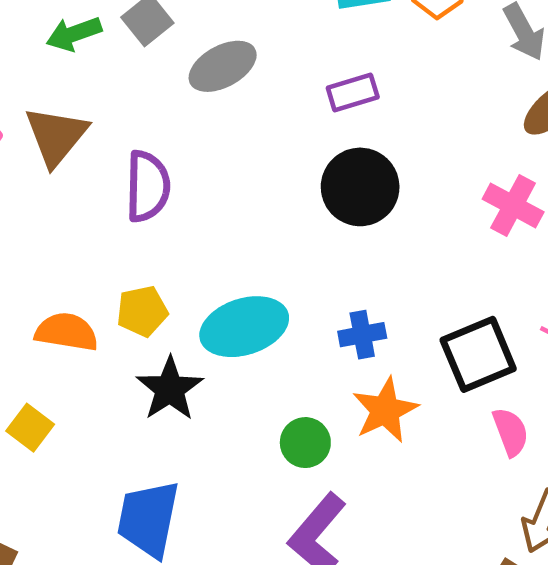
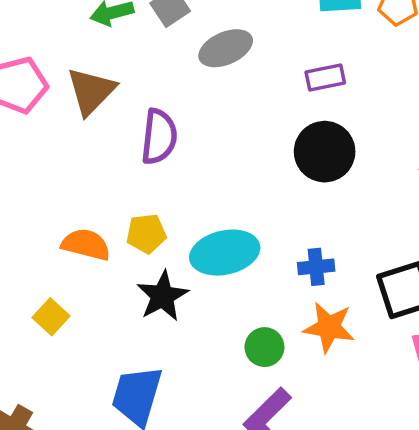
orange star: (385, 410) -> (329, 327), turned 30

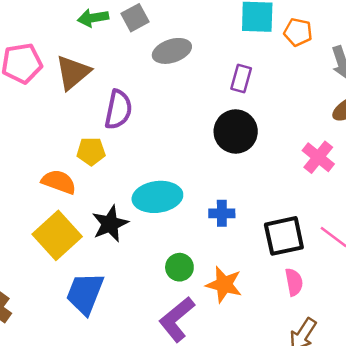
purple rectangle: (325, 77) -> (241, 79), turned -68
yellow pentagon: (146, 234) -> (91, 151), moved
yellow square: (51, 317) -> (57, 235), moved, size x1.8
orange star: (329, 327) -> (224, 285), moved

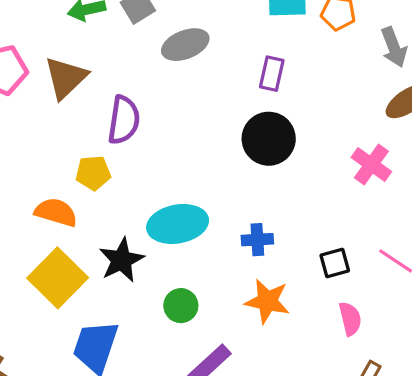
black square: (284, 236) -> (335, 263), size x0.6
green circle: (179, 267) -> (181, 306), moved
orange star: (224, 285) -> (267, 301), moved

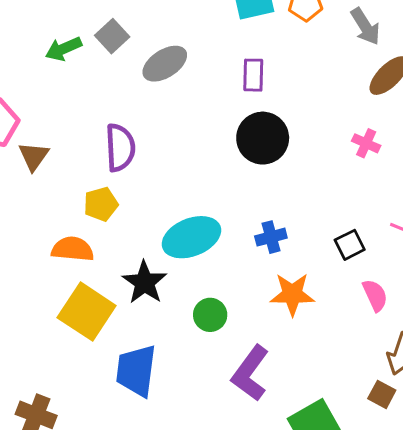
brown triangle: (66, 78) -> (34, 156), moved, size x0.7
pink cross: (371, 165) -> (366, 143), size x0.7

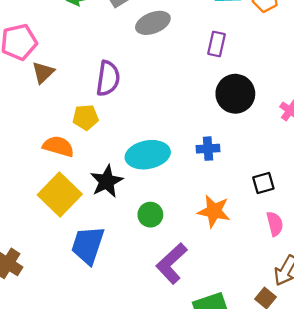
black circle: (263, 138) -> (235, 94), moved
blue cross: (271, 237) -> (208, 149), moved

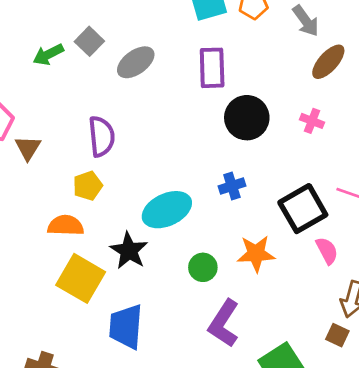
purple rectangle: (217, 44) -> (212, 68), size x1.4
black square: (263, 183) -> (303, 209), size x1.8
green circle: (150, 215) -> (203, 267), moved

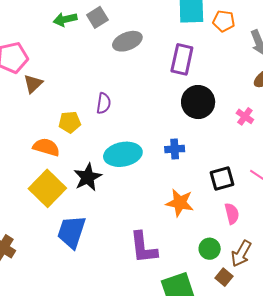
purple semicircle: (102, 136) -> (104, 103), moved, size x0.7
black square: (303, 209) -> (222, 179), size x0.7
green circle: (203, 267) -> (210, 249), moved
purple L-shape: (224, 323) -> (143, 248), turned -54

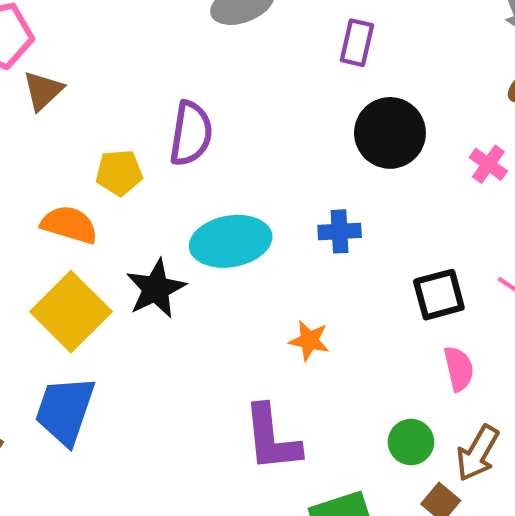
purple rectangle: (182, 59) -> (357, 43), size x0.7
purple semicircle: (104, 103) -> (191, 134), size x1.4
orange star: (180, 203) -> (309, 340), moved, size x0.7
blue trapezoid: (72, 232) -> (65, 411), moved

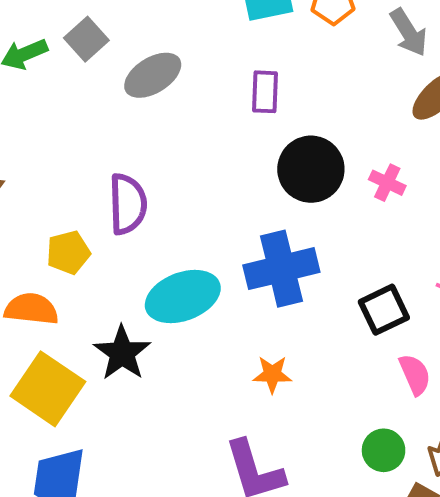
pink cross: (488, 164) -> (387, 183), moved
blue cross: (340, 231) -> (281, 269), size x1.8

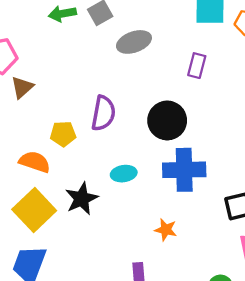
black circle: (311, 169) -> (167, 120), moved
cyan ellipse: (183, 297) -> (124, 174), size x0.6

